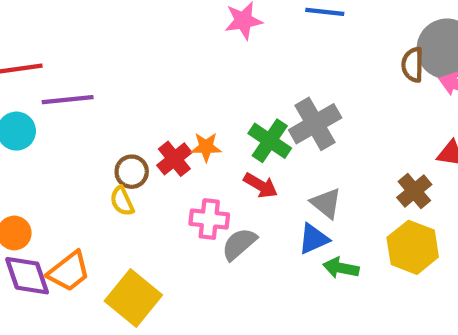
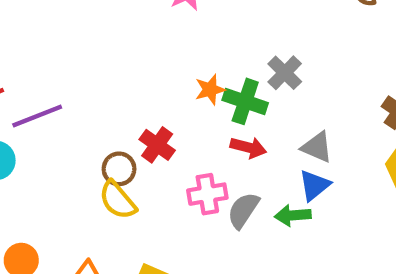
gray cross: (315, 124) -> (285, 73), size x0.7
orange star: (206, 147) -> (210, 90), moved
yellow semicircle: (122, 201) -> (118, 200), size x1.4
green arrow: (341, 268) -> (293, 215), moved

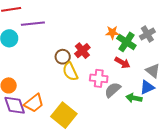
yellow semicircle: (118, 200) -> (70, 72), moved

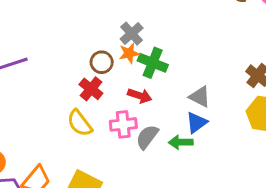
gray cross: (147, 34) -> (132, 34), moved
brown circle: (63, 57) -> (102, 62), moved
red arrow: (122, 63) -> (140, 96), moved

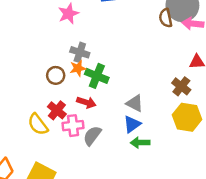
gray cross: (132, 34) -> (80, 52), turned -30
red cross: (91, 89) -> (57, 110), moved
green arrow: (181, 142) -> (140, 143), moved

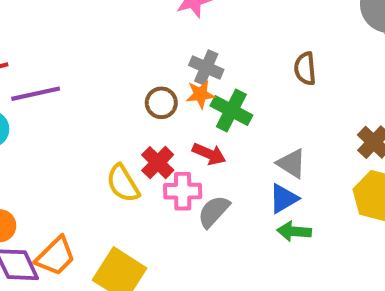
brown semicircle: (166, 18) -> (305, 69), moved

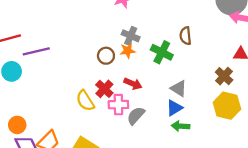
green cross: (231, 110) -> (162, 52), moved

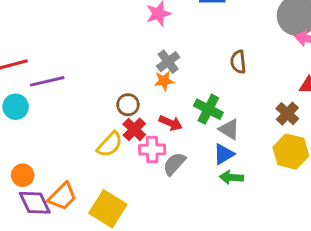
gray cross: (131, 36) -> (168, 62), turned 30
green cross: (162, 52) -> (208, 109), moved
brown circle: (106, 56) -> (128, 105), moved
yellow semicircle: (85, 101) -> (110, 144), turned -105

